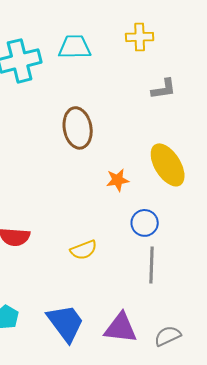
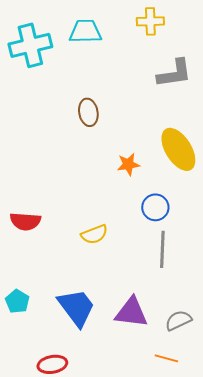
gray L-shape: (164, 89) -> (174, 73), size x1.4
brown ellipse: (78, 128) -> (88, 112), size x0.7

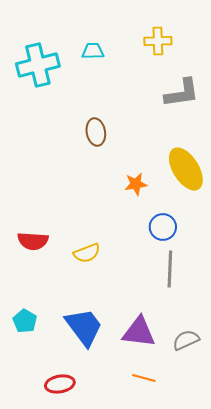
cyan trapezoid: (85, 31) -> (93, 51), size x0.7
yellow semicircle: (94, 234) -> (87, 253), moved
orange line: (166, 358) -> (144, 378), moved

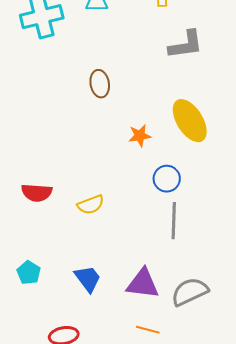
blue trapezoid: (84, 327) -> (88, 279), size x0.7
gray semicircle: (186, 340) -> (190, 292), size x1.4

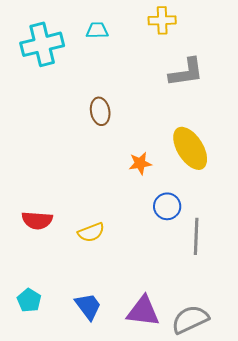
gray line: (174, 221) -> (196, 236), moved

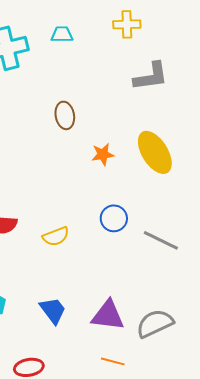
orange star: (140, 163) -> (103, 154), moved
blue circle: (167, 206) -> (114, 218), moved
gray line: (196, 236) -> (161, 240), turned -66

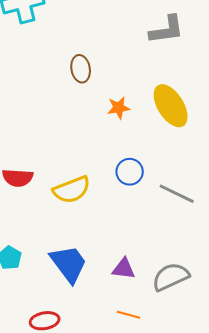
yellow semicircle: (56, 236) -> (72, 190), size x1.4
blue trapezoid: (53, 310) -> (69, 264), size x1.4
purple triangle: (108, 315) -> (124, 269), size x0.7

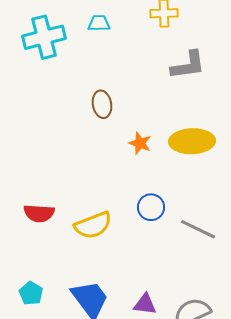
yellow ellipse: (171, 106) -> (192, 141), turned -60
orange star: (119, 108) -> (140, 143), turned 30

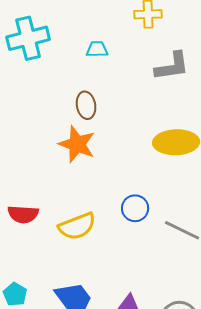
cyan trapezoid: (99, 23) -> (97, 49), moved
orange star: (140, 143) -> (77, 144), moved, size x1.6

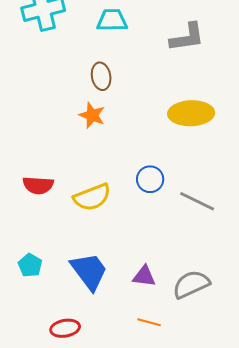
cyan trapezoid: (97, 49) -> (112, 20), size x1.4
orange star: (77, 144) -> (92, 115), size x0.7

